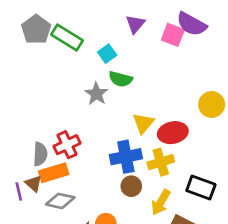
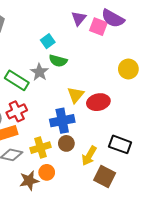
purple triangle: (135, 24) -> (79, 18), moved
green rectangle: (67, 38) -> (17, 80), moved
yellow circle: (212, 104) -> (128, 69), moved
yellow cross: (161, 162) -> (41, 148), moved

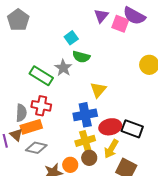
red ellipse: (98, 102) -> (110, 127), moved
red cross: (17, 111) -> (41, 106), turned 36
brown circle: (66, 143) -> (89, 158), moved
black rectangle: (120, 144) -> (132, 129), moved
yellow cross: (41, 148) -> (85, 141), moved

